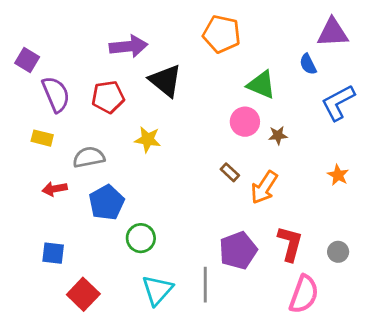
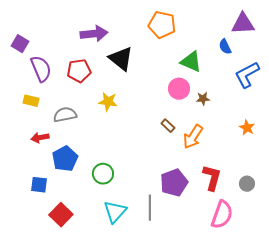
blue pentagon: (107, 202) -> (65, 159), moved

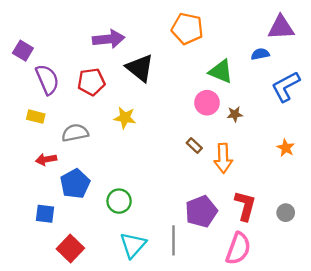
blue semicircle: (225, 47) -> (260, 54), turned 105
orange arrow: (193, 137) -> (223, 158), turned -35
pink semicircle: (222, 215) -> (238, 249), moved

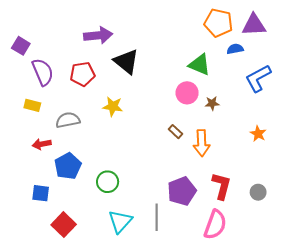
orange pentagon: (187, 29) -> (218, 23), moved

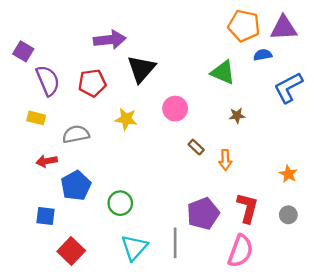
black triangle: (126, 62) -> (141, 69), turned 32
pink circle: (187, 93) -> (175, 109), moved
orange star: (258, 134) -> (288, 174), moved
orange arrow: (202, 143) -> (225, 160), size x0.7

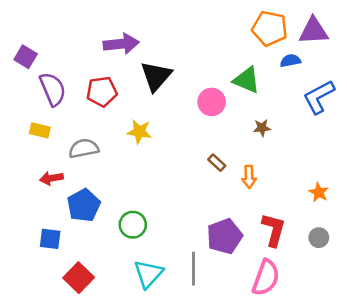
pink circle: (175, 109) -> (212, 102), moved

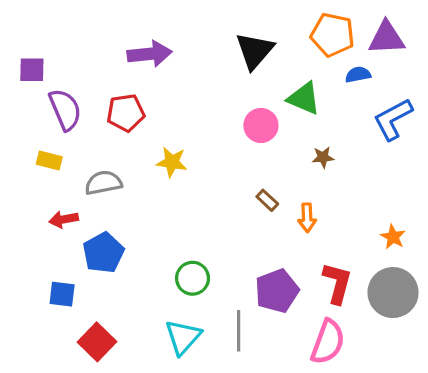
purple square: (26, 57) -> (32, 70), turned -30
black triangle: (156, 76) -> (255, 51), moved
green circle: (133, 225) -> (193, 278), moved
gray circle: (319, 238) -> (393, 293), size x2.0

